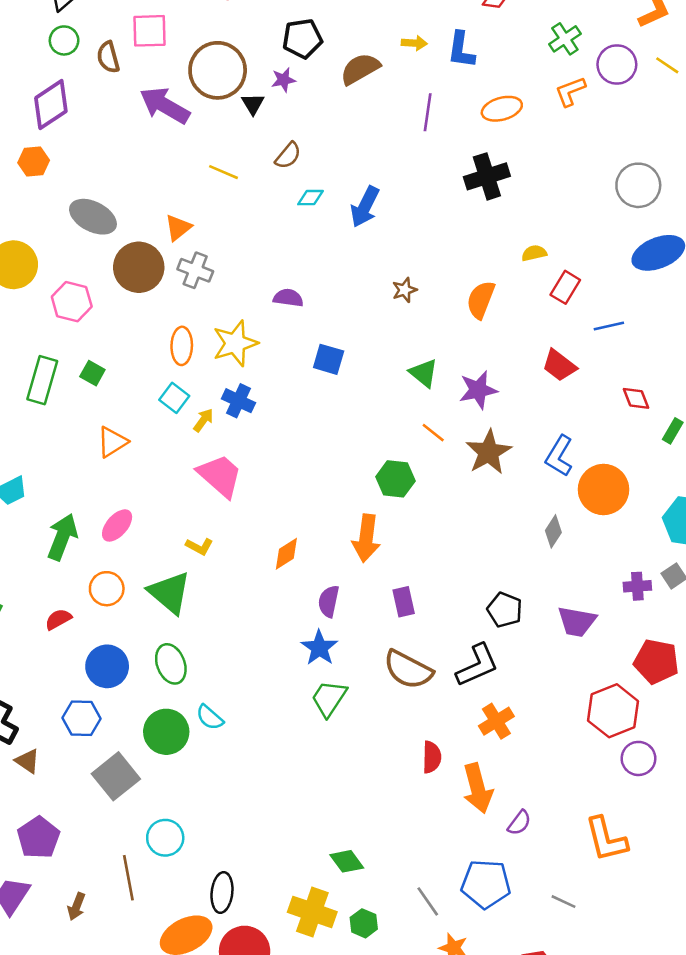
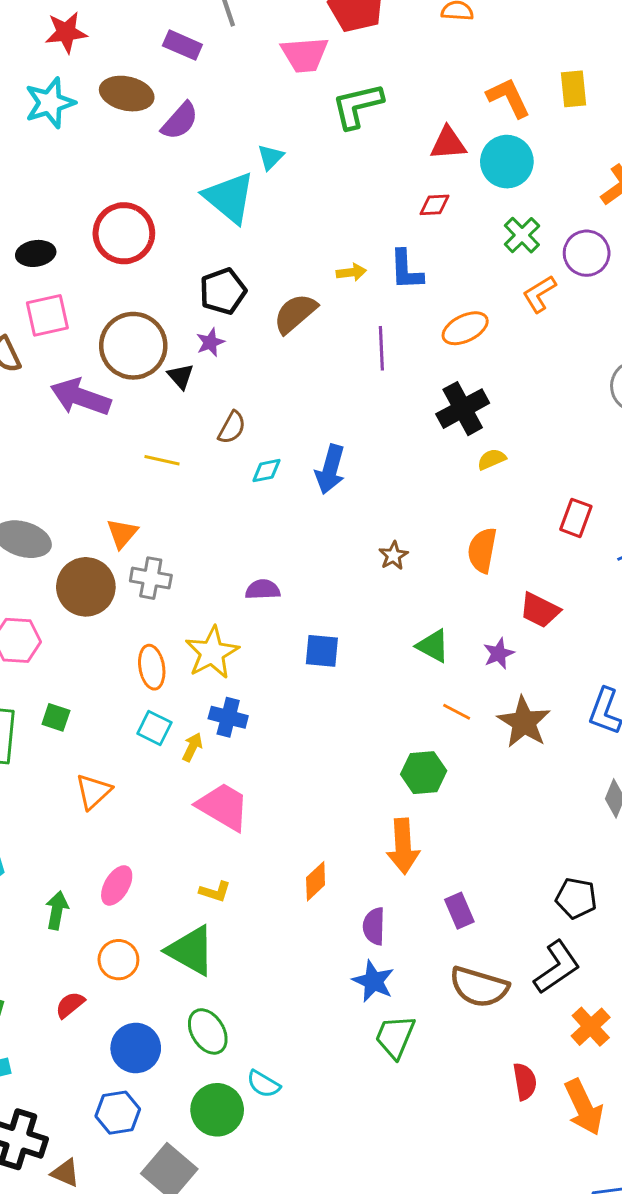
yellow semicircle: (534, 253) -> (492, 459), moved
red trapezoid: (559, 365) -> (540, 610), moved
purple star: (478, 390) -> (499, 653), size x0.7
green arrow: (62, 537) -> (57, 910), size x0.7

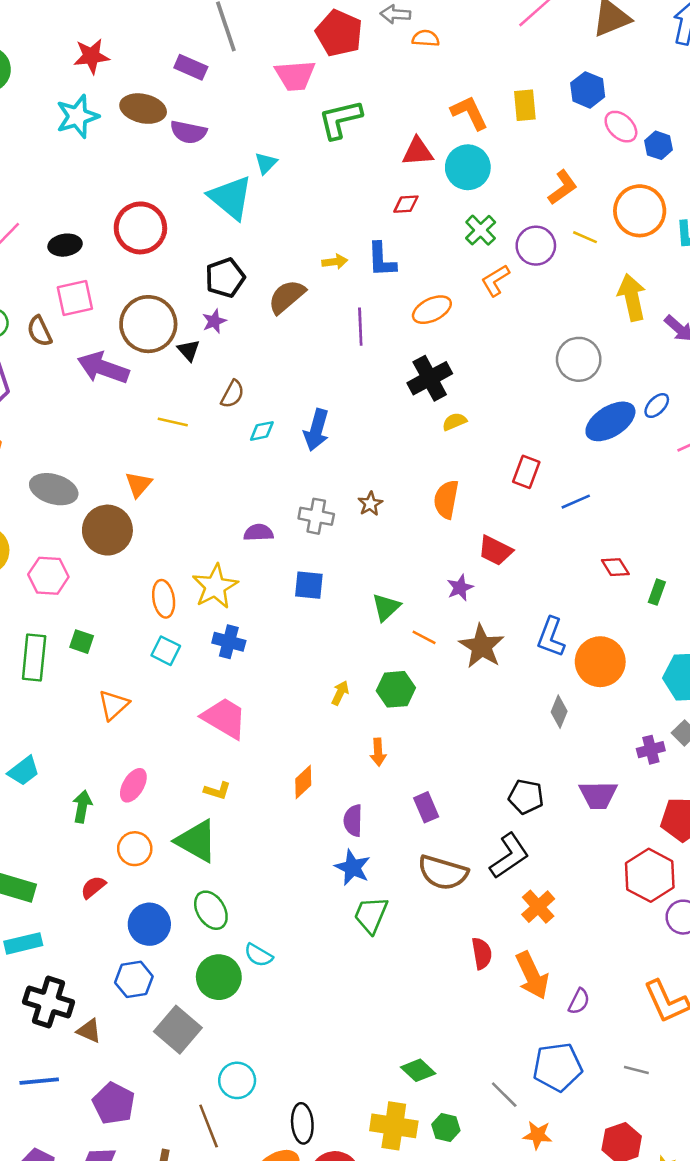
purple semicircle: (180, 121) -> (188, 132), turned 60
gray cross: (151, 578) -> (316, 516), moved
green triangle: (433, 646) -> (386, 607), moved, turned 48
yellow arrow: (192, 747) -> (340, 693), moved
orange arrow: (403, 846) -> (378, 752), size x0.6

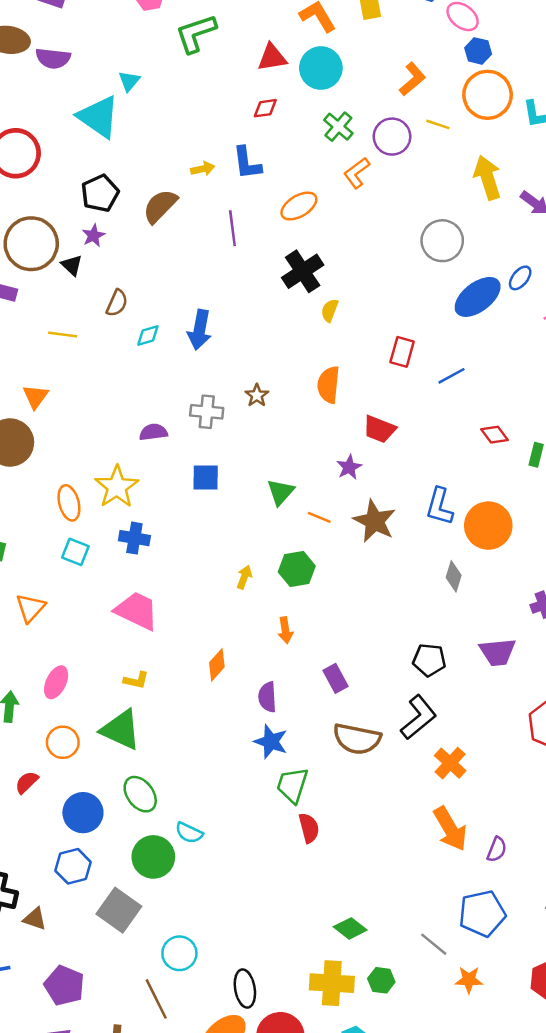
blue hexagon: (659, 145) -> (478, 51), moved
yellow semicircle: (454, 422) -> (330, 310), turned -40
red semicircle: (482, 953) -> (309, 828), moved

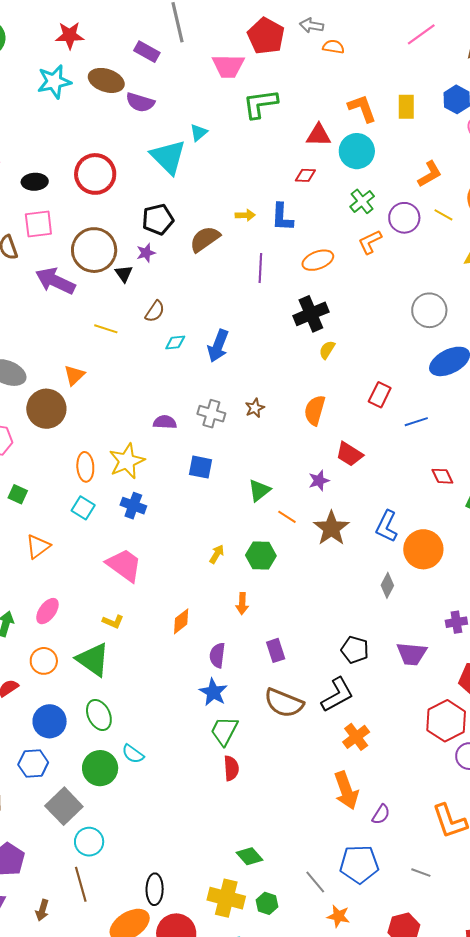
cyan circle: (179, 953) -> (89, 842), moved

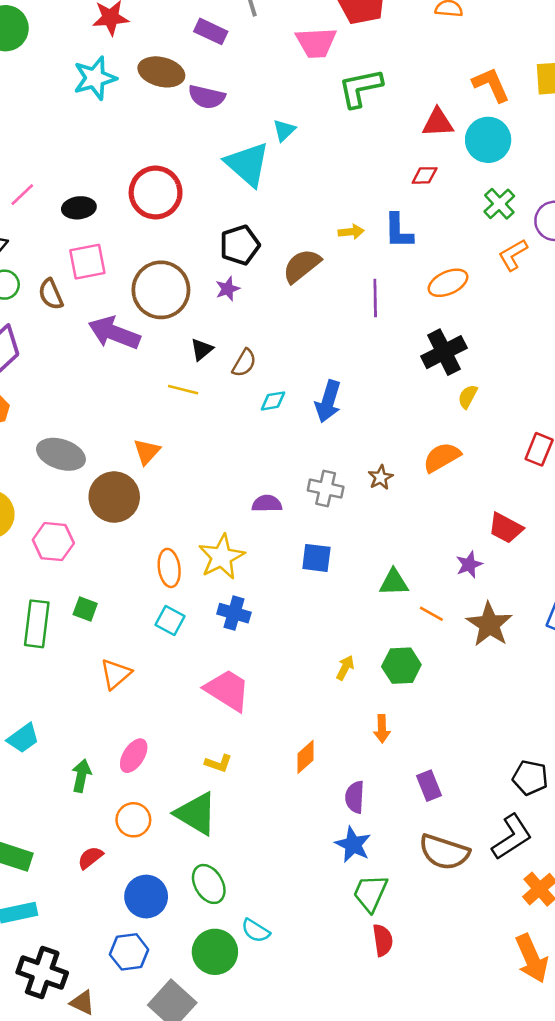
black triangle: (124, 274) -> (202, 349), moved, turned 30
orange semicircle: (315, 410) -> (442, 457), moved, turned 48
green triangle: (259, 490) -> (394, 582), turned 40

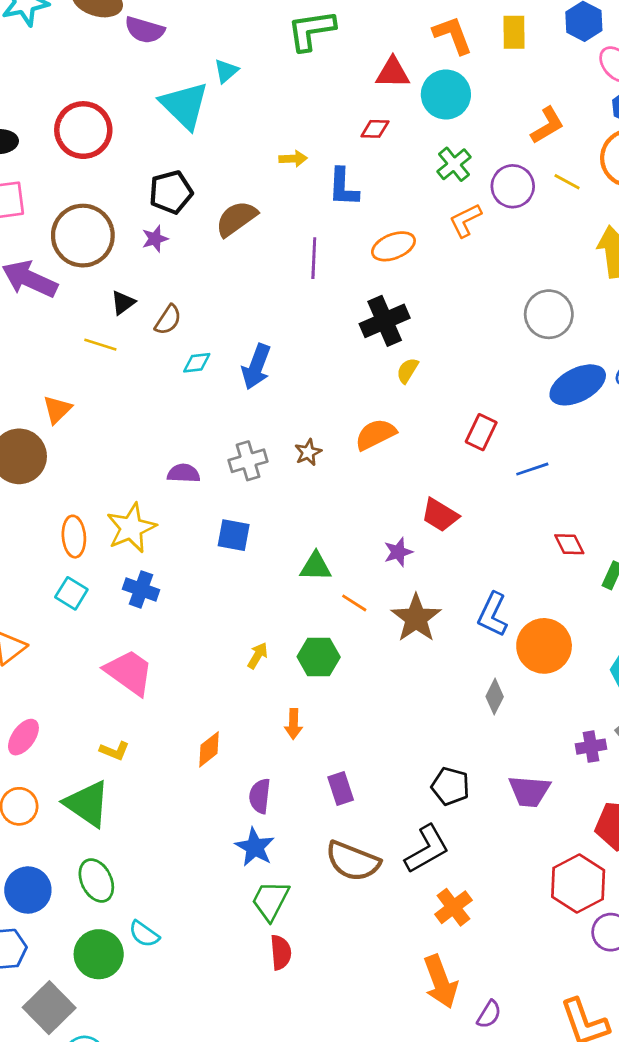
yellow arrow: (351, 232) -> (293, 159), moved
gray cross: (326, 489) -> (248, 461), turned -32

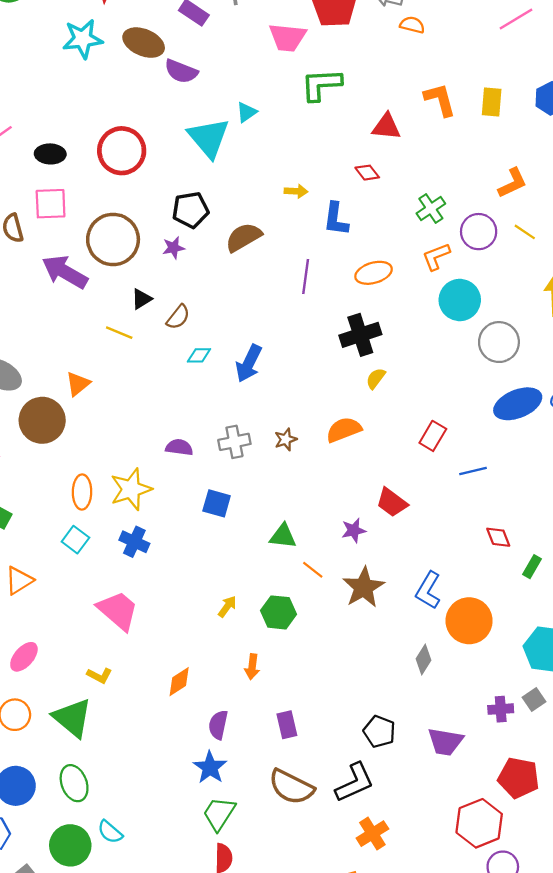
cyan circle: (446, 94) -> (460, 300), moved
red diamond: (375, 129) -> (367, 173), turned 45

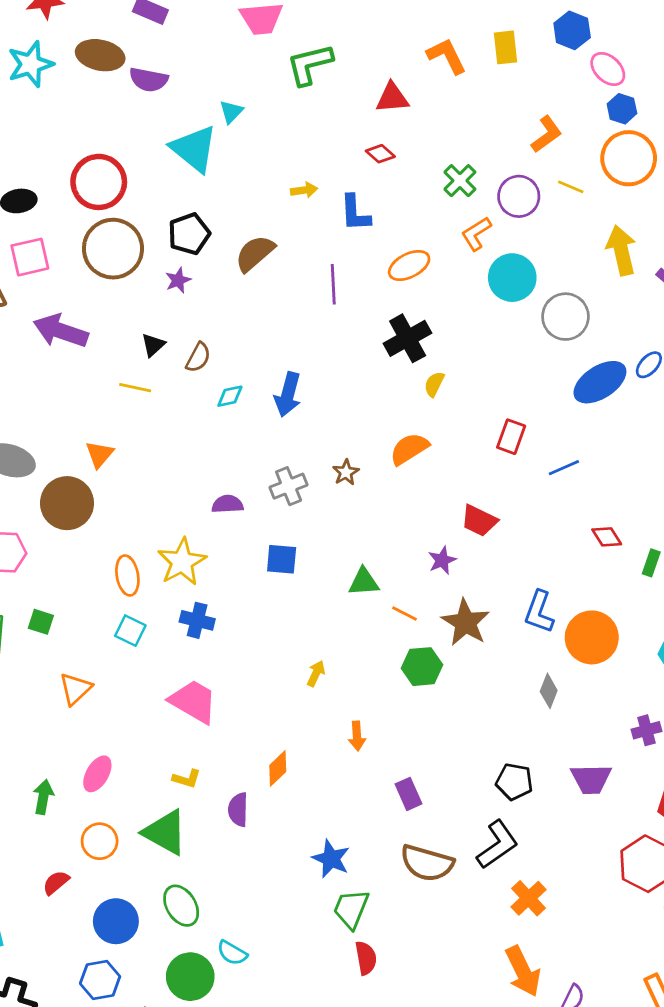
brown circle: (113, 239) -> (113, 249), moved
green hexagon: (279, 612) -> (422, 667), moved
purple semicircle: (218, 725) -> (238, 810), moved

